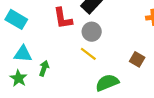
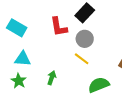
green arrow: (44, 68) -> (52, 78), moved

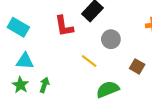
gray circle: (85, 39) -> (111, 39), moved
green arrow: (52, 78) -> (44, 85), moved

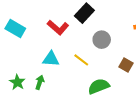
red L-shape: (64, 26) -> (58, 27), turned -40
cyan triangle: (25, 61) -> (51, 59), moved

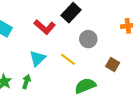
cyan triangle: (51, 59) -> (38, 58), turned -48

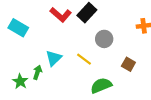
red L-shape: (45, 27) -> (61, 15), moved
green arrow: (26, 82) -> (37, 72), moved

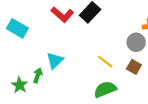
gray circle: (104, 39) -> (136, 42), moved
yellow line: (84, 59) -> (105, 62), moved

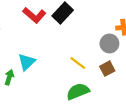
brown square: (134, 67) -> (107, 69), turned 32

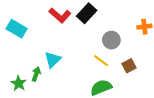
gray circle: (109, 44) -> (111, 40), moved

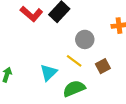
cyan triangle: (53, 60) -> (49, 73), moved

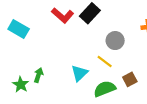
brown square: (103, 66) -> (130, 79), moved

